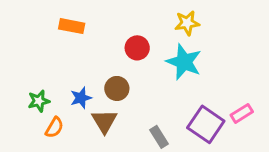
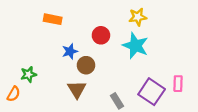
blue star: (81, 98) -> (70, 51), moved
pink rectangle: (242, 113) -> (178, 84), turned -56
orange semicircle: (54, 128) -> (14, 94), moved

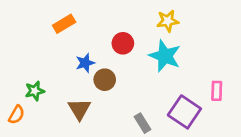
orange rectangle: (53, 19) -> (64, 24), turned -42
pink rectangle: (178, 84) -> (217, 91), moved
brown triangle: (77, 89) -> (79, 109), moved

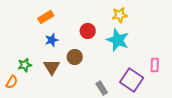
blue star: (85, 63) -> (52, 40), moved
brown triangle: (79, 109) -> (52, 67), moved

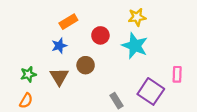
orange rectangle: (46, 17) -> (68, 22), moved
orange semicircle: (12, 82) -> (26, 101), moved

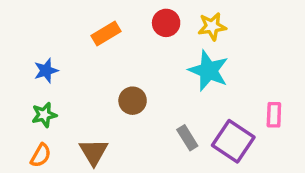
red circle: (100, 35) -> (166, 23), moved
blue star: (59, 46) -> (46, 71), moved
brown triangle: (59, 77) -> (94, 152), moved
gray rectangle: (116, 101) -> (187, 138), moved

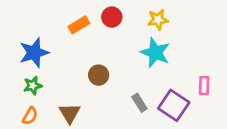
red circle: (166, 23) -> (112, 17), moved
blue star: (46, 71) -> (34, 53), size x1.6

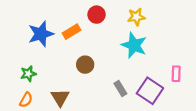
orange rectangle: (79, 25) -> (72, 32), moved
blue star: (34, 53) -> (41, 34), moved

